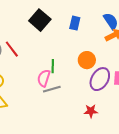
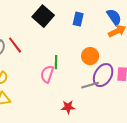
gray line: (52, 89) -> (90, 85), moved
red star: (91, 111) -> (68, 107), moved

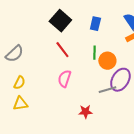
red line: (15, 45) -> (62, 50), moved
green line: (56, 62) -> (94, 53), moved

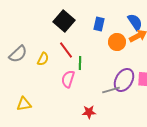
green line: (94, 53) -> (80, 63), moved
orange circle: (107, 61) -> (117, 42), moved
yellow semicircle: (19, 83) -> (43, 59), moved

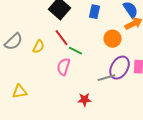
orange circle: (117, 42) -> (113, 39), moved
green line: (80, 63) -> (76, 51), turned -64

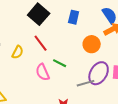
green line: (76, 51) -> (60, 63), moved
pink semicircle: (64, 67) -> (43, 72), turned -42

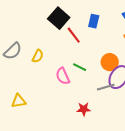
red line: (41, 43) -> (74, 35), moved
orange circle: (92, 44) -> (110, 62), moved

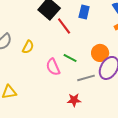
gray line: (106, 87) -> (86, 78), moved

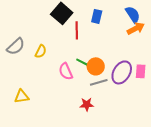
red line: (64, 26) -> (77, 30), turned 36
orange circle: (100, 53) -> (96, 66), moved

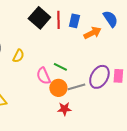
orange arrow: (136, 28) -> (92, 33), moved
red line: (77, 30) -> (58, 20), moved
orange circle: (96, 66) -> (58, 88), moved

